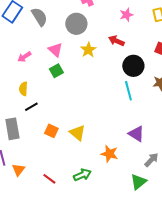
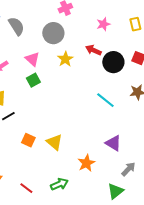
black circle: (133, 66) -> (113, 62), moved
cyan line: (128, 91) -> (105, 100), turned -36
orange star: (109, 154) -> (86, 163), turned 30

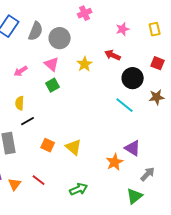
gray semicircle: (16, 26) -> (36, 31), turned 54
gray circle: (53, 33) -> (60, 38), moved
black circle: (113, 62) -> (133, 78), moved
orange star: (86, 163) -> (115, 162), moved
red line: (26, 188) -> (39, 180), moved

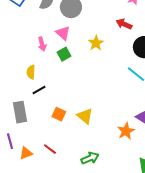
yellow star: (85, 64) -> (96, 43), moved
pink arrow: (21, 71) -> (42, 44), moved, turned -72
orange triangle: (15, 184) -> (26, 153), turned 32

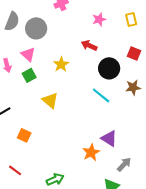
yellow triangle: (85, 116) -> (50, 100), moved

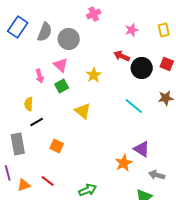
black circle: (109, 68) -> (142, 68), moved
gray arrow: (124, 164) -> (157, 175), turned -119

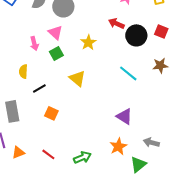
black line: (37, 122) -> (39, 88), moved
purple triangle: (142, 149) -> (124, 116), moved
orange star: (124, 163) -> (118, 146), moved
red line: (48, 181) -> (48, 154), moved

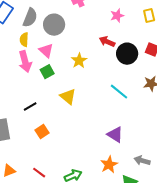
pink arrow: (34, 43) -> (25, 62), size x1.5
yellow semicircle: (23, 71) -> (24, 40), moved
orange square: (51, 113) -> (42, 132), turned 32

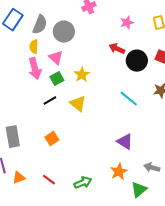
yellow star: (79, 61) -> (82, 75), moved
black line: (30, 107) -> (50, 101), moved

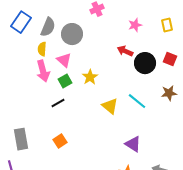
yellow triangle: (78, 104) -> (110, 106), moved

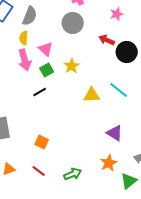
gray circle: (72, 34) -> (73, 23), moved
yellow triangle: (110, 106) -> (92, 95), turned -42
orange square: (60, 141) -> (42, 142), moved, turned -32

